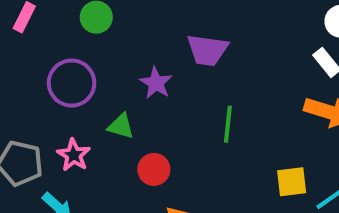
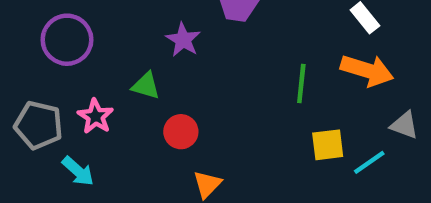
purple circle: (72, 83) -> (67, 40), moved
green line: (228, 124) -> (301, 84), moved

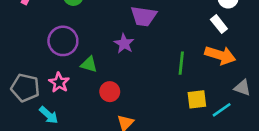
purple circle: (67, 40) -> (63, 41), moved
purple star: (183, 40) -> (124, 44), moved

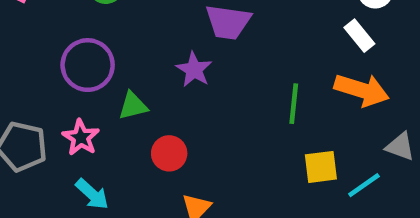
green triangle: (89, 64) -> (133, 106), turned -30
cyan arrow: (49, 115) -> (92, 194), moved

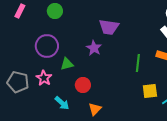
cyan arrow: (92, 194) -> (62, 103), moved

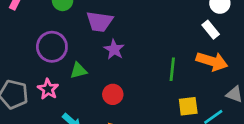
purple trapezoid: (109, 27) -> (100, 22), moved
red circle: (83, 85) -> (113, 94), moved

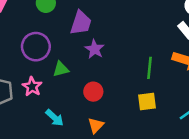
purple trapezoid: (100, 22) -> (81, 23), turned -80
yellow square: (188, 106) -> (147, 102), moved

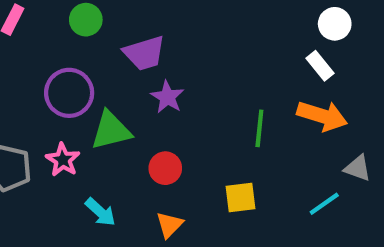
purple trapezoid: (81, 23) -> (144, 53), turned 55
green triangle: (61, 69) -> (111, 131), size x1.5
yellow square: (147, 102) -> (241, 197), moved

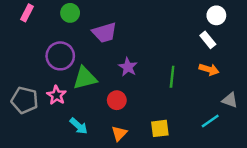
purple star: (167, 97) -> (128, 67), moved
orange arrow: (322, 116) -> (209, 69), size x0.7
yellow square: (241, 197) -> (160, 128), moved

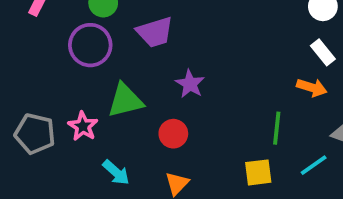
white rectangle: (208, 40) -> (323, 52), moved
purple circle: (60, 56) -> (90, 45), moved
green line: (172, 77) -> (277, 128), moved
yellow square: (160, 128) -> (258, 172), moved

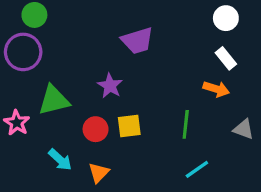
purple trapezoid: (155, 32) -> (137, 41), moved
cyan line: (314, 165) -> (197, 169), moved
cyan arrow: (116, 172) -> (60, 160), moved
yellow square: (258, 172) -> (129, 126), moved

